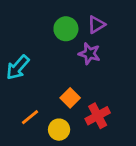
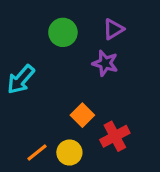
green circle: (66, 29) -> (63, 32), moved
orange line: (30, 117) -> (37, 153), moved

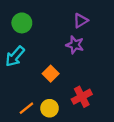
green circle: (63, 32) -> (22, 23), moved
orange square: (82, 115) -> (51, 74), moved

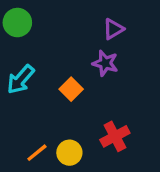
green circle: (22, 23) -> (17, 23), moved
orange square: (51, 74) -> (71, 89), moved

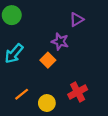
purple star: (105, 63) -> (60, 41), moved
orange line: (37, 153) -> (22, 94), moved

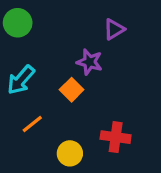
red cross: (78, 92) -> (116, 137), turned 36
orange line: (22, 94) -> (32, 124), moved

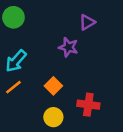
orange square: (72, 90) -> (53, 86), moved
orange line: (32, 124) -> (13, 87), moved

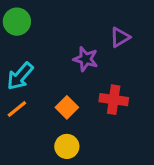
purple triangle: (87, 22) -> (120, 37), moved
red cross: (88, 105) -> (114, 100), moved

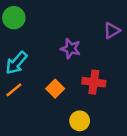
purple triangle: (120, 37) -> (112, 31), moved
yellow circle: (67, 146) -> (80, 121), moved

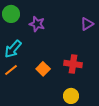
purple star: (71, 49) -> (37, 24), moved
yellow circle: (80, 121) -> (71, 96), moved

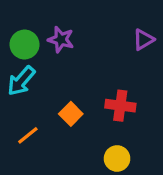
green circle: (11, 14) -> (25, 44), moved
orange line: (11, 70) -> (28, 135), moved

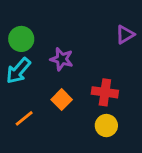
purple star: (61, 40) -> (62, 59), moved
yellow circle: (117, 158) -> (106, 126), moved

